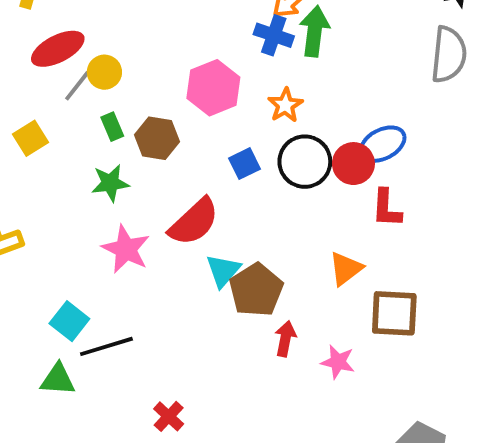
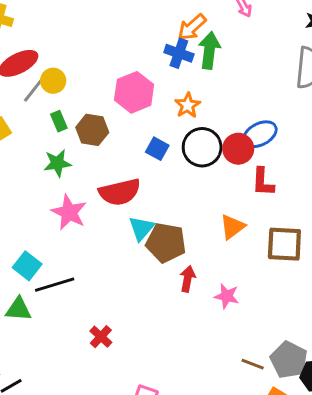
blue square: (244, 164) -> (157, 149), turned -35
red semicircle: (194, 222) -> (120, 192), turned 30
brown pentagon: (256, 290) -> (166, 243), turned -30
brown square: (394, 313) -> (284, 244), moved

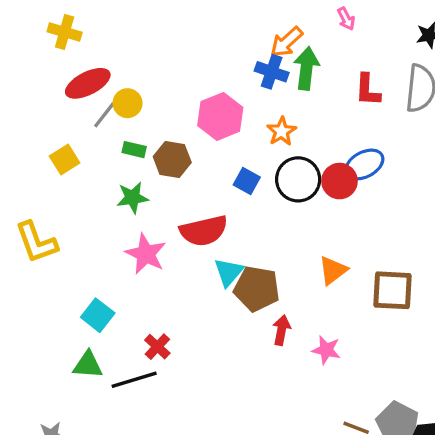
green rectangle: (59, 121) -> (134, 150), turned -54
red L-shape: (263, 182) -> (368, 90), moved
black line: (55, 285) -> (134, 380), moved
red cross: (101, 337) -> (157, 347), moved

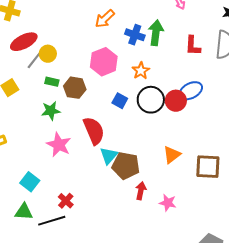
orange arrow: (287, 42) -> (105, 19), moved
red semicircle: (204, 231) -> (94, 131), turned -100

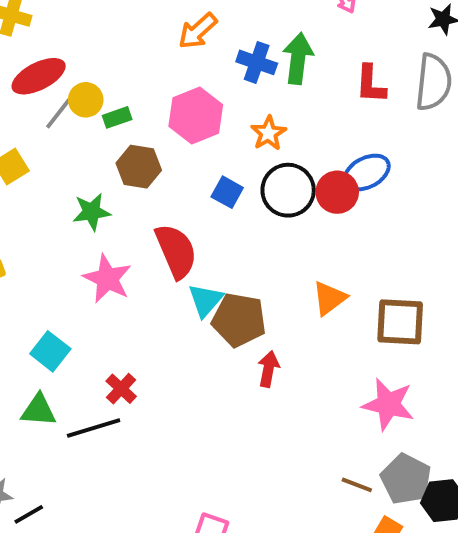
green rectangle: (52, 82) -> (117, 117), moved, turned -32
pink star: (168, 203) -> (388, 404), moved, size x1.5

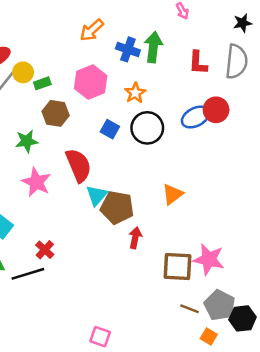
red circle: (337, 192) -> (216, 110), moved
brown square: (400, 322) -> (177, 267), moved

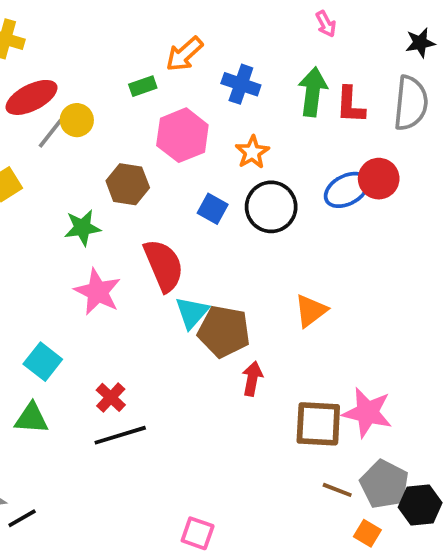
green arrow: (153, 47) -> (313, 92), moved
green rectangle: (42, 83) -> (143, 86), moved
black line: (28, 274) -> (120, 435), moved

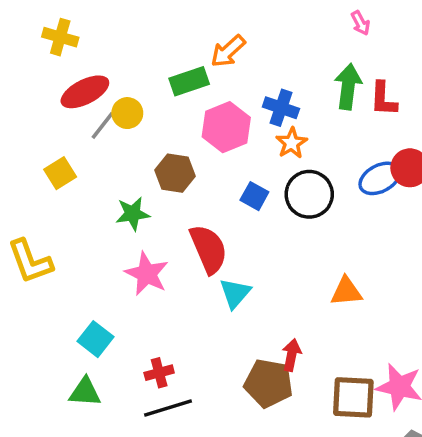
blue cross: (241, 84) -> (281, 108), moved
green rectangle: (143, 86) -> (189, 81), size x1.5
orange triangle: (311, 311) -> (346, 291), turned 32
brown pentagon: (224, 331) -> (269, 383), moved
red cross: (111, 397) -> (159, 373), turned 32

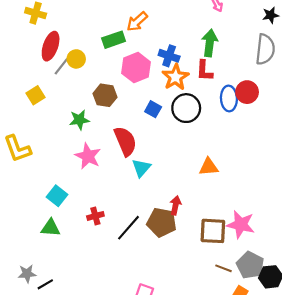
red ellipse: (85, 92) -> (51, 46), turned -44
red L-shape: (383, 99) -> (204, 71), moved
orange star: (292, 143) -> (175, 77), size x1.4
blue ellipse: (380, 178) -> (229, 98), turned -65
black line: (168, 408) -> (129, 228), moved, turned -32

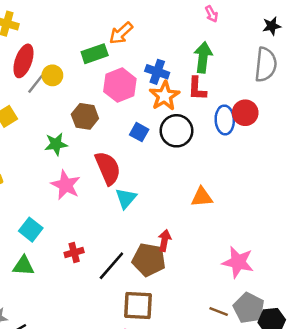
brown square: (213, 231) -> (138, 306), moved

